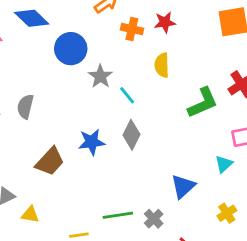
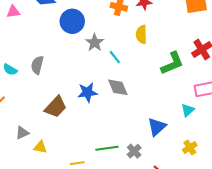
gray diamond: (132, 135) -> (118, 87), turned -50

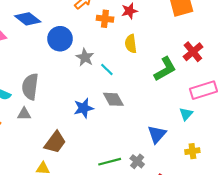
gray semicircle: (37, 65) -> (30, 87), size x1.4
brown trapezoid: (56, 107) -> (55, 142), moved
gray triangle: (22, 133) -> (24, 114), moved, turned 32
yellow cross: (190, 147) -> (192, 151), turned 32

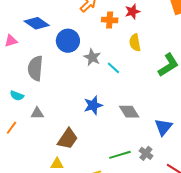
gray semicircle: (30, 87) -> (35, 68), moved
gray diamond: (113, 99) -> (129, 112), moved

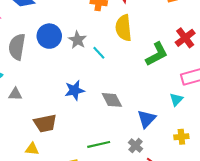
blue circle: (68, 41) -> (49, 36), moved
yellow semicircle: (135, 43) -> (124, 28), size x1.4
brown trapezoid: (68, 139) -> (45, 123), turned 40
gray cross: (146, 153) -> (136, 146), moved

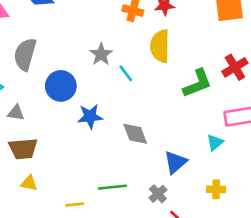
blue circle: (49, 36) -> (61, 86), moved
brown trapezoid: (45, 123) -> (23, 149), moved

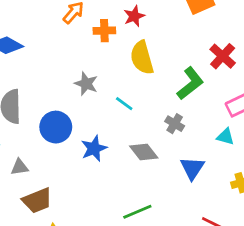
cyan line: (126, 73) -> (124, 104), moved
cyan triangle: (215, 142) -> (225, 137), turned -48
gray cross: (158, 194) -> (175, 124), moved

